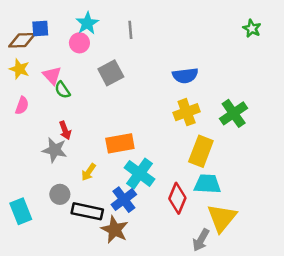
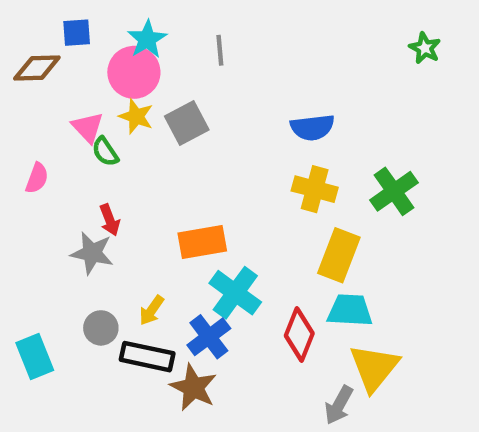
blue square: (40, 28) -> (77, 33), moved
pink circle: (79, 43) -> (134, 72), size x1.5
yellow star: (19, 69) -> (136, 116), moved
yellow cross: (187, 112) -> (315, 189), turned 35
yellow arrow: (89, 172) -> (152, 310), moved

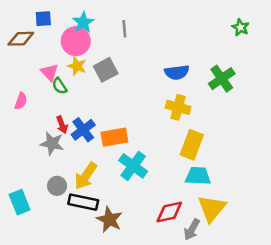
green cross: (394, 191) -> (222, 79), moved
yellow arrow: (152, 310) -> (86, 176), size x1.6
red diamond: (299, 335) -> (169, 212), moved, turned 56
blue cross: (209, 337) -> (83, 130), moved

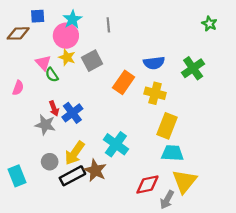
orange rectangle: (114, 137) -> (124, 82), moved, turned -45
black rectangle: (83, 202) -> (72, 176), turned -40
brown star: (109, 220) -> (95, 170), moved

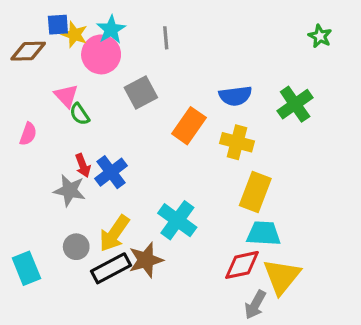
yellow star: (67, 57) -> (75, 35), moved
brown star: (95, 170) -> (146, 260), turned 30
red diamond: (147, 185) -> (242, 265), moved

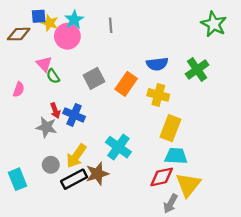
green star: (320, 36) -> (214, 24), size x1.6
gray square: (141, 93) -> (94, 78), moved
blue cross: (111, 172) -> (74, 115), turned -30

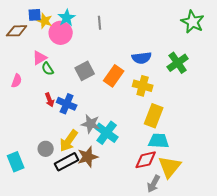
pink triangle: (44, 64) -> (40, 58), turned 42
gray star: (46, 127) -> (91, 124), moved

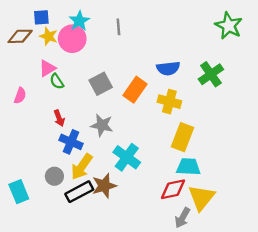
yellow star: (45, 21) -> (48, 36), moved
blue cross: (67, 104) -> (71, 142), moved
gray star: (91, 124) -> (102, 125), moved

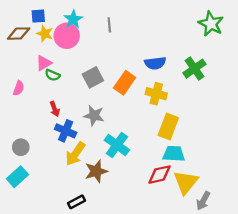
green semicircle: (57, 81) -> (52, 75), turned -32
gray circle: (54, 176) -> (21, 147), moved
cyan rectangle: (19, 192) -> (17, 177), turned 70
black rectangle: (79, 192) -> (76, 202), moved, size x0.7
gray arrow: (182, 218) -> (203, 201), moved

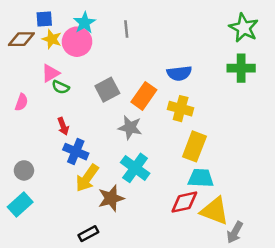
green cross: (194, 69) -> (241, 68), moved, turned 35
gray star: (94, 116) -> (130, 128), moved
yellow triangle: (186, 182) -> (215, 211), turned -48

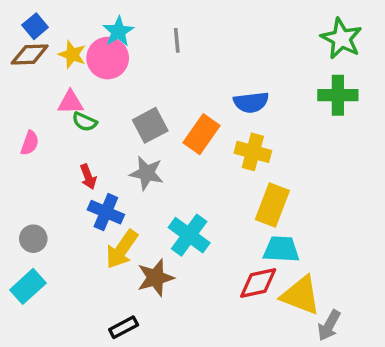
blue square: (44, 19) -> (35, 26), moved, turned -36
pink triangle: (50, 73) -> (70, 102), turned 30
gray star: (130, 128) -> (147, 173), moved

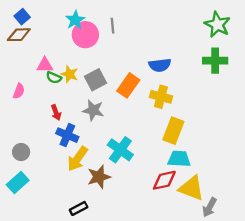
yellow star: (72, 54) -> (70, 74), moved
pink circle: (108, 58) -> (85, 35), moved

